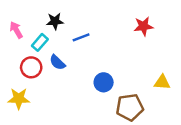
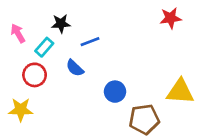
red star: (143, 26) -> (170, 18), moved
blue semicircle: (57, 62) -> (75, 68), moved
yellow triangle: (162, 82) -> (180, 92), size x1.5

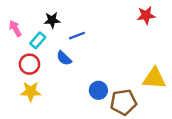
blue circle: (115, 92) -> (98, 90), moved
yellow star: (21, 110) -> (31, 91), moved

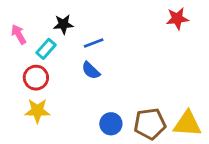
blue semicircle: (64, 58) -> (91, 70), moved
yellow triangle: (154, 78) -> (187, 124), moved
blue circle: (98, 90) -> (111, 124), moved

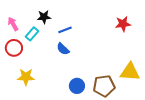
red star: (177, 18) -> (123, 24), moved
red circle: (36, 78) -> (14, 48), moved
yellow triangle: (187, 124) -> (130, 72), moved

